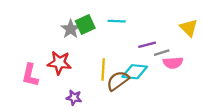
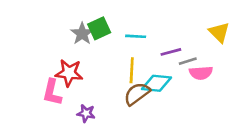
cyan line: (117, 21) -> (136, 36), moved
yellow line: (103, 69) -> (132, 70), moved
pink L-shape: (30, 75) -> (52, 92), moved

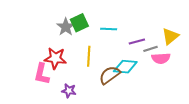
yellow triangle: (219, 32) -> (170, 36), moved, turned 36
yellow line: (132, 70) -> (89, 56), moved

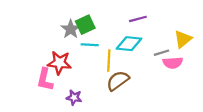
cyan line: (109, 29) -> (90, 45), moved
purple line: (137, 42) -> (138, 19), moved
yellow line: (89, 56) -> (109, 60), moved
cyan diamond: (125, 67) -> (129, 44), moved

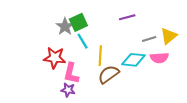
cyan diamond: (129, 44) -> (133, 60), moved
cyan line: (90, 45) -> (83, 41), turned 56
gray line: (162, 53) -> (149, 39), moved
pink L-shape: (45, 80) -> (71, 73), moved

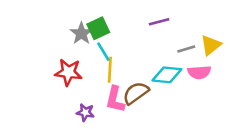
yellow line: (100, 56) -> (110, 70), moved
pink L-shape: (71, 73) -> (115, 99), moved

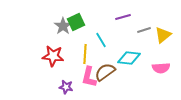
gray line: (186, 49) -> (144, 30), moved
cyan line: (103, 52) -> (101, 40), moved
pink semicircle: (199, 72) -> (161, 68), moved

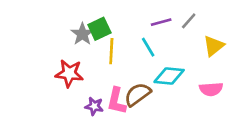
gray line: (144, 30) -> (189, 21), moved, turned -32
cyan line: (101, 40) -> (148, 47), moved
yellow line: (85, 54) -> (111, 51), moved
purple star: (66, 87) -> (94, 106), moved

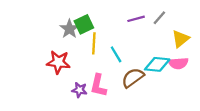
cyan line: (148, 47) -> (116, 54), moved
cyan diamond: (169, 76) -> (157, 64), moved
pink semicircle: (211, 89) -> (178, 63), moved
brown semicircle: (138, 94) -> (133, 78), moved

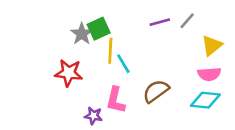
cyan line: (116, 54) -> (123, 64), moved
cyan diamond: (157, 64) -> (205, 100), moved
purple star: (79, 90) -> (93, 116), moved

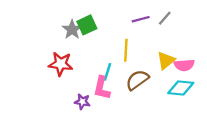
yellow triangle: (212, 45) -> (166, 60), moved
yellow line: (110, 51) -> (126, 50), moved
cyan line: (123, 64) -> (108, 72), moved, turned 48

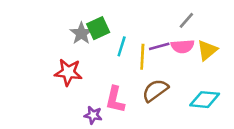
purple line: (141, 19) -> (159, 46), moved
yellow triangle: (166, 60) -> (207, 50), moved
pink semicircle: (184, 65) -> (183, 46), moved
cyan line: (108, 72) -> (122, 46), moved

